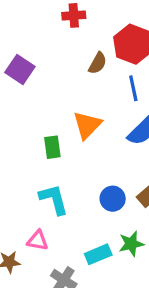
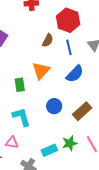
brown semicircle: (98, 63) -> (48, 40), moved
blue circle: (113, 199) -> (54, 106), moved

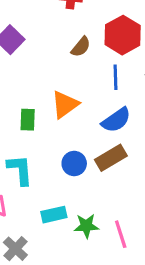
brown semicircle: (48, 40) -> (81, 47), moved
brown rectangle: (82, 111) -> (111, 158), moved
cyan rectangle: (49, 150) -> (54, 215), moved

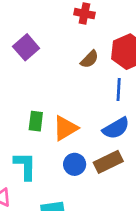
orange triangle: (65, 104) -> (65, 128), moved

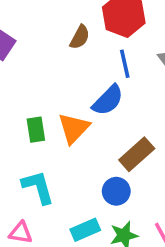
blue semicircle: (116, 128) -> (108, 100), moved
blue circle: (75, 164) -> (116, 191), moved

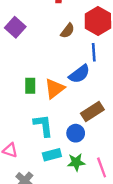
cyan L-shape: (38, 187) -> (43, 125), moved

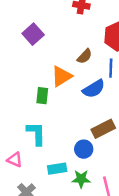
brown semicircle: (68, 31) -> (85, 56), moved
orange triangle: (55, 89) -> (62, 76), moved
cyan L-shape: (43, 125) -> (36, 133), moved

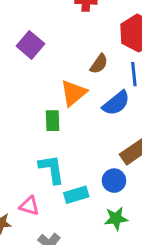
cyan rectangle: (57, 169) -> (76, 195), moved

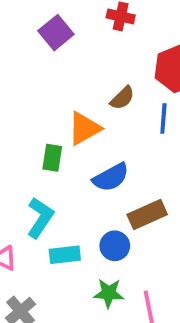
purple square: (30, 45) -> (56, 33), moved
blue semicircle: (116, 103) -> (111, 177), moved
cyan L-shape: (52, 169) -> (40, 218), turned 32

